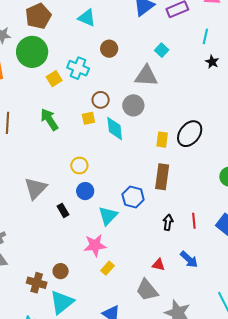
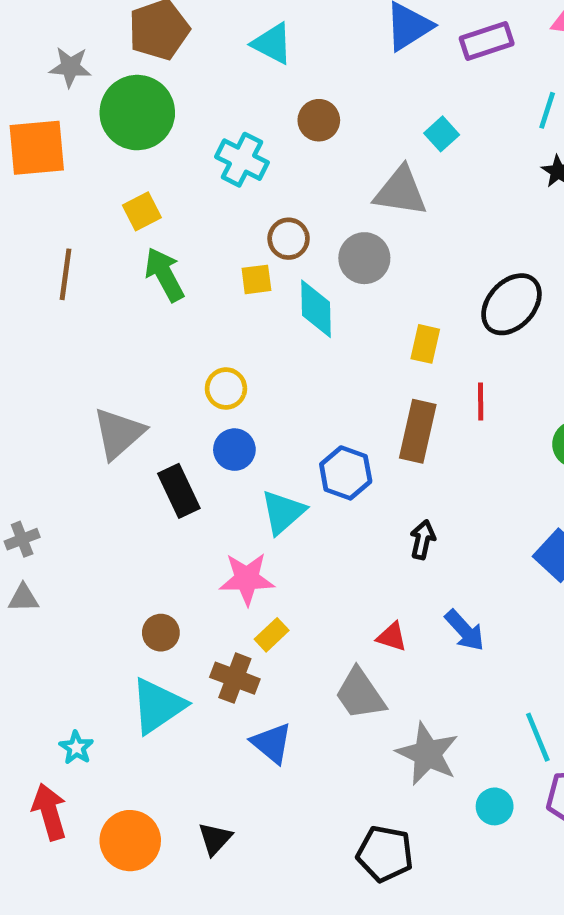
yellow square: (54, 79) -> (142, 211), moved
black ellipse: (190, 134) -> (511, 304), moved
black rectangle: (63, 210) -> (179, 491), size x1.5
red line: (194, 221) -> (481, 402), moved
brown cross: (37, 283) -> (235, 678), moved

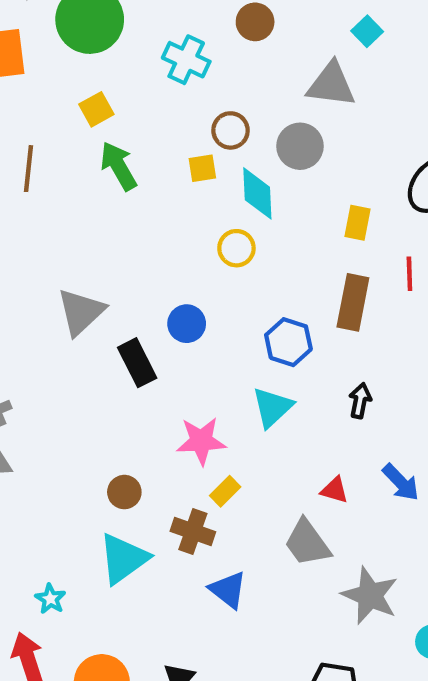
yellow circle: (226, 389) -> (236, 248), moved
cyan triangle: (283, 512) -> (272, 407), moved

